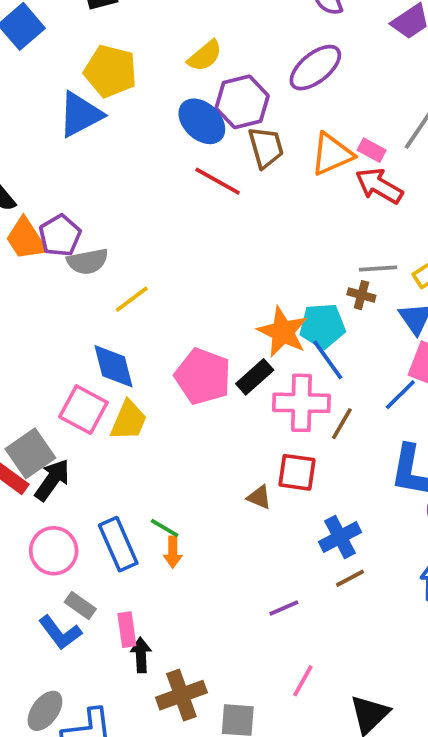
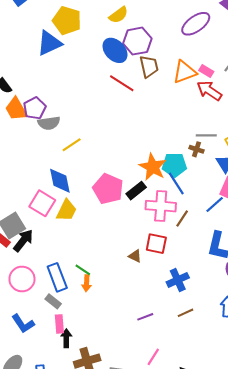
purple ellipse: (315, 68) -> (196, 24), moved
brown line: (350, 578) -> (186, 313), moved
gray rectangle: (80, 606) -> (53, 301), moved

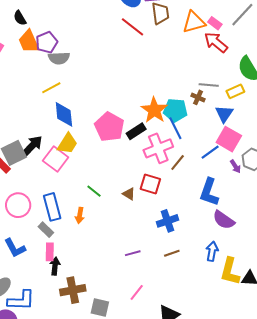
yellow line: (72, 145) -> (51, 88), moved
pink square: (42, 203) -> (56, 159), moved
pink cross: (161, 206) -> (158, 148), turned -32
black arrow: (23, 241) -> (32, 146), moved
green line: (83, 270) -> (94, 191), moved

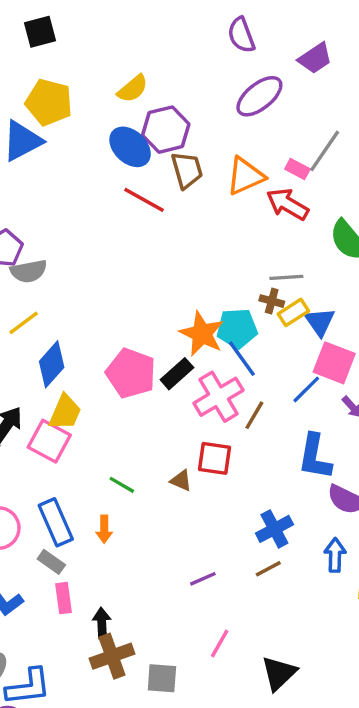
pink rectangle: (215, 23) -> (297, 169), moved
yellow rectangle: (235, 91) -> (293, 312), moved
blue diamond: (64, 114) -> (52, 364), turned 56
blue cross: (167, 221) -> (274, 529), moved
black arrow: (55, 266) -> (102, 623), moved

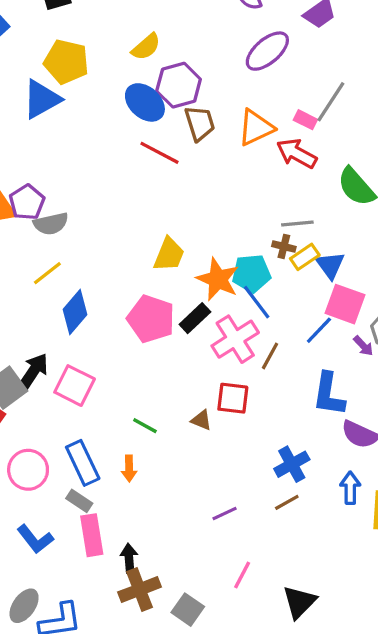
yellow trapezoid: (65, 412) -> (169, 254), moved
pink rectangle: (64, 598) -> (92, 535), size x1.4
gray square: (162, 678) -> (188, 610), turned 32

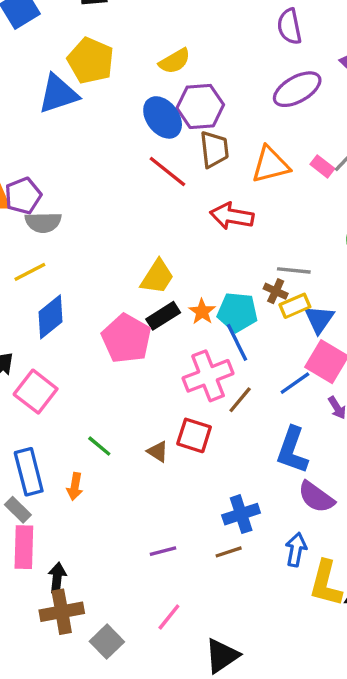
red arrow: (297, 153) -> (232, 216), moved, turned -30
orange star: (218, 279) -> (202, 312), size x0.6
black rectangle: (195, 318) -> (163, 316), moved

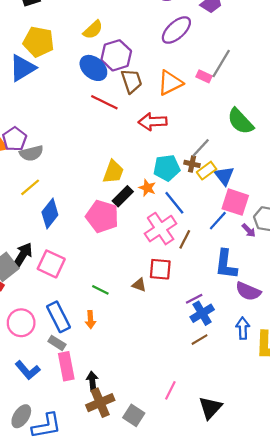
gray line: (294, 270) -> (201, 148), turned -40
cyan pentagon: (237, 312) -> (167, 168), moved
purple line: (163, 551) -> (194, 299), moved

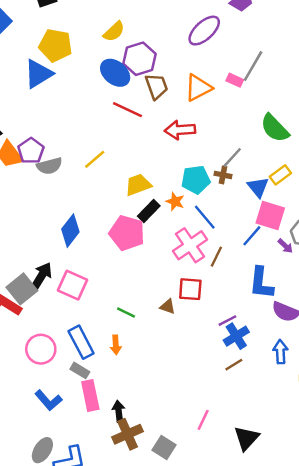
yellow rectangle: (207, 171) -> (280, 175), moved
yellow trapezoid: (113, 172) -> (138, 185), turned -130
yellow line: (30, 187) -> (95, 159), moved

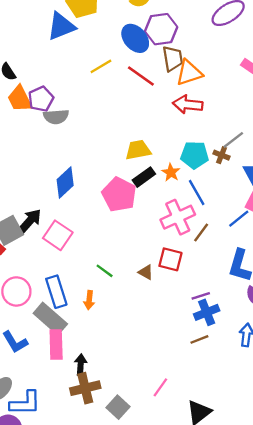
orange triangle: (198, 88) -> (189, 73), moved
yellow line: (95, 159) -> (101, 66), moved
gray rectangle: (80, 370) -> (50, 319), size x1.8

